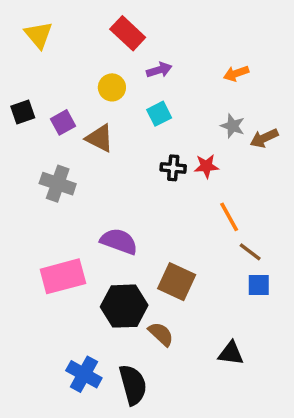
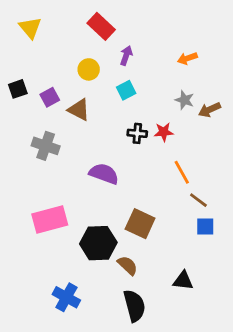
purple arrow: (159, 70) -> (126, 56), turned -54
purple semicircle: (119, 241) -> (104, 174), moved
black semicircle: (133, 385) -> (134, 306), moved

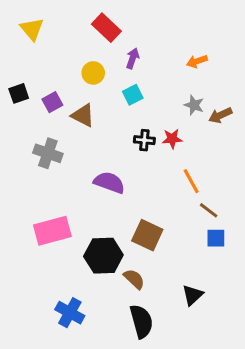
black triangle: (183, 281) -> (193, 295), turned -50

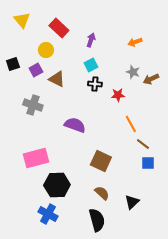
red rectangle: (106, 28) -> (59, 28), moved
yellow circle: (93, 73) -> (46, 50), moved
black cross: (144, 140) -> (95, 84), moved
black hexagon: (103, 256) -> (57, 185), moved
brown semicircle: (134, 279) -> (102, 193), moved

